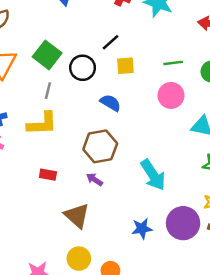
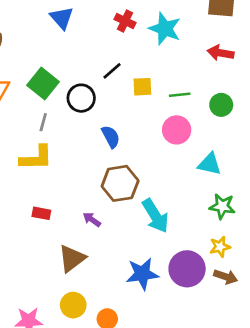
yellow square: (125, 66) -> (142, 87), moved
blue semicircle: (110, 103) -> (111, 137), turned 30
brown hexagon: (100, 146) -> (120, 183), moved
brown triangle: (77, 216) -> (72, 258), turned 40
blue star: (142, 229) -> (142, 274), size x1.4

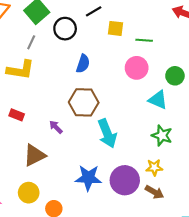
green circle: (221, 105) -> (175, 76), moved
blue semicircle: (111, 137) -> (83, 64), turned 36

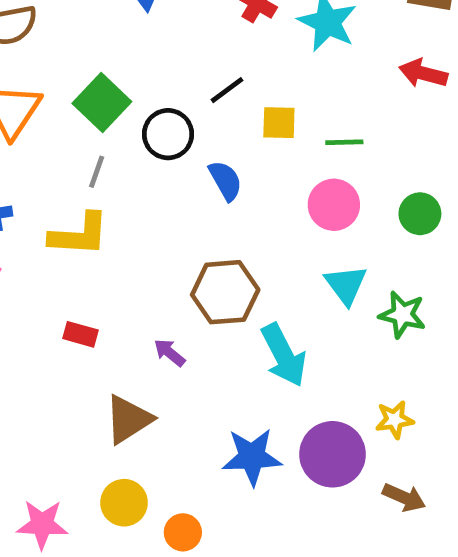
blue semicircle: (83, 64) -> (225, 180), moved, turned -42
cyan triangle: (158, 100) -> (346, 285), moved, turned 36
green star: (162, 135) -> (402, 315), moved
brown arrow: (154, 192) -> (404, 497), moved

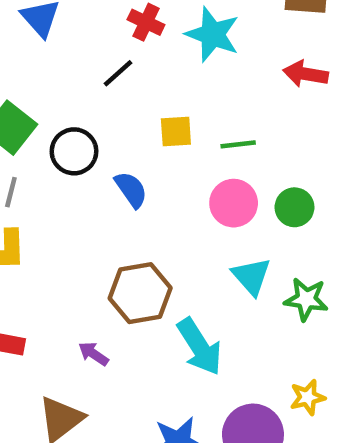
black line: (227, 90) -> (118, 73), moved
green circle: (420, 214) -> (294, 207), moved

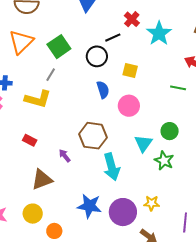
green line: (238, 144) -> (178, 88), moved
black circle: (74, 151) -> (97, 56), moved
pink circle: (234, 203) -> (129, 106), moved
green circle: (294, 207) -> (170, 131), moved

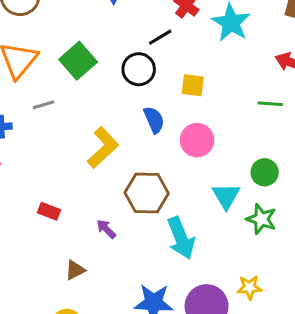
gray line: (51, 75) -> (44, 105), moved, turned 48
yellow L-shape: (38, 99) -> (103, 148), moved, turned -52
brown triangle: (42, 180) -> (75, 270), size x0.6

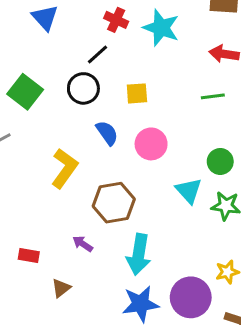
red rectangle: (49, 211) -> (29, 255), moved
cyan arrow: (181, 238) -> (139, 254), moved, turned 42

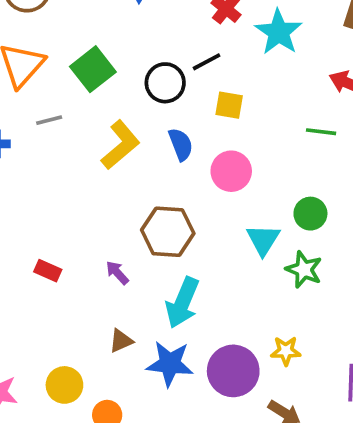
black line: (98, 55) -> (206, 62), moved
yellow L-shape: (65, 168) -> (120, 145), moved
brown triangle: (61, 288) -> (121, 341), moved

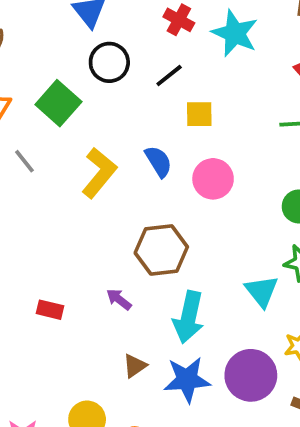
black circle: (165, 83) -> (109, 62), moved
gray line: (49, 120) -> (24, 161), turned 76
cyan triangle: (263, 240) -> (262, 291), moved

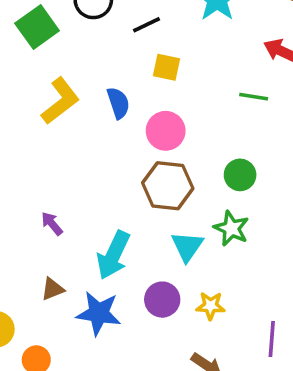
brown hexagon: (161, 250) -> (168, 186), moved
purple circle: (251, 375) -> (162, 300), moved, size x0.7

